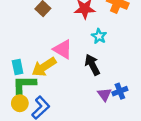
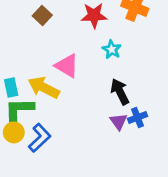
black arrow: (92, 65) -> (120, 92), moved
yellow arrow: (44, 67) -> (44, 88), turned 60

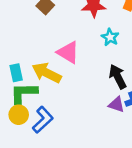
purple triangle: (118, 122) -> (116, 105), turned -36

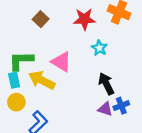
green L-shape: (24, 93) -> (21, 61), moved
yellow circle: (19, 115) -> (16, 102), moved

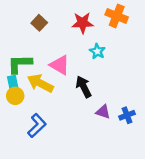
black arrow: (106, 84) -> (84, 87), moved
yellow circle: (16, 102) -> (15, 96), moved
blue cross: (121, 106) -> (127, 115), moved

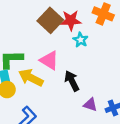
brown square: (39, 23) -> (50, 20), moved, size x1.6
cyan star: (97, 51) -> (81, 40), moved

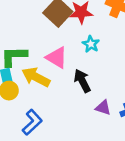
cyan star: (81, 40) -> (91, 44), moved

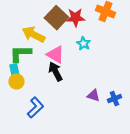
yellow arrow: (36, 77) -> (33, 35), moved
black arrow: (82, 81) -> (55, 72), moved

